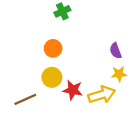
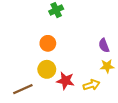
yellow arrow: (102, 95) -> (91, 85), size x0.7

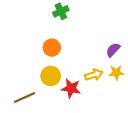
purple semicircle: (104, 45) -> (113, 50), turned 64
yellow arrow: (91, 85) -> (94, 75), moved

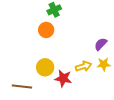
orange circle: (52, 48) -> (46, 30), moved
brown line: (25, 97) -> (22, 86), turned 30

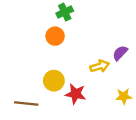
yellow star: (104, 64) -> (124, 96), moved
yellow arrow: (83, 66) -> (100, 66), moved

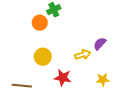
orange circle: (55, 36) -> (40, 23), moved
yellow circle: (54, 81) -> (43, 57), moved

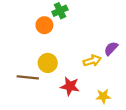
yellow star: (103, 80) -> (103, 96), moved
brown line: (22, 86) -> (28, 77), moved

